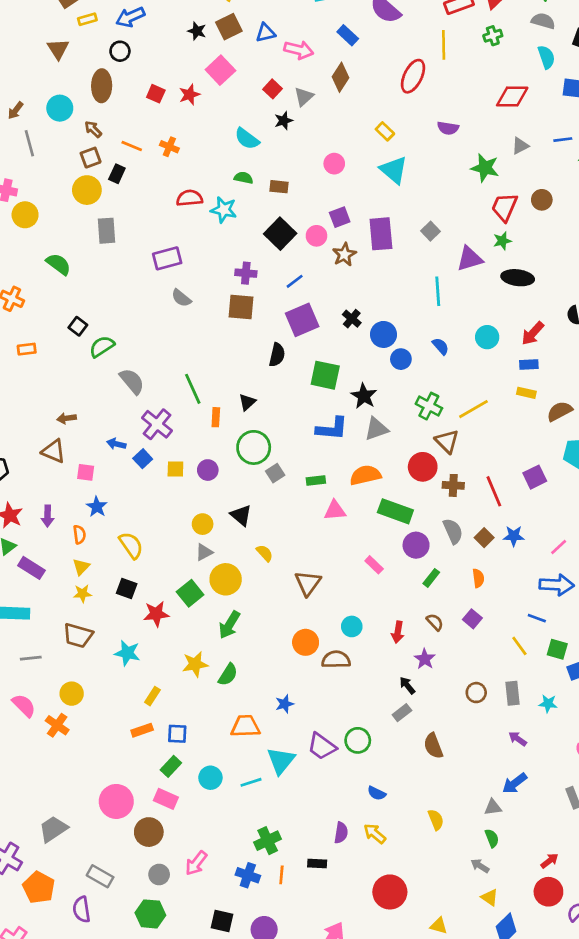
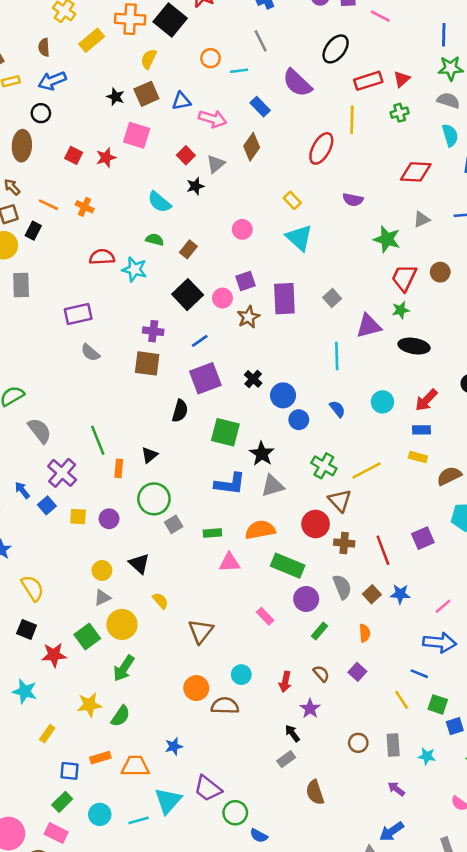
pink square: (220, 70) -> (137, 135), turned -32
brown rectangle: (279, 187) -> (188, 249), turned -60
blue arrow: (116, 444) -> (22, 490), turned 36
orange rectangle: (142, 730) -> (100, 758), moved
green circle: (358, 740) -> (235, 813), moved

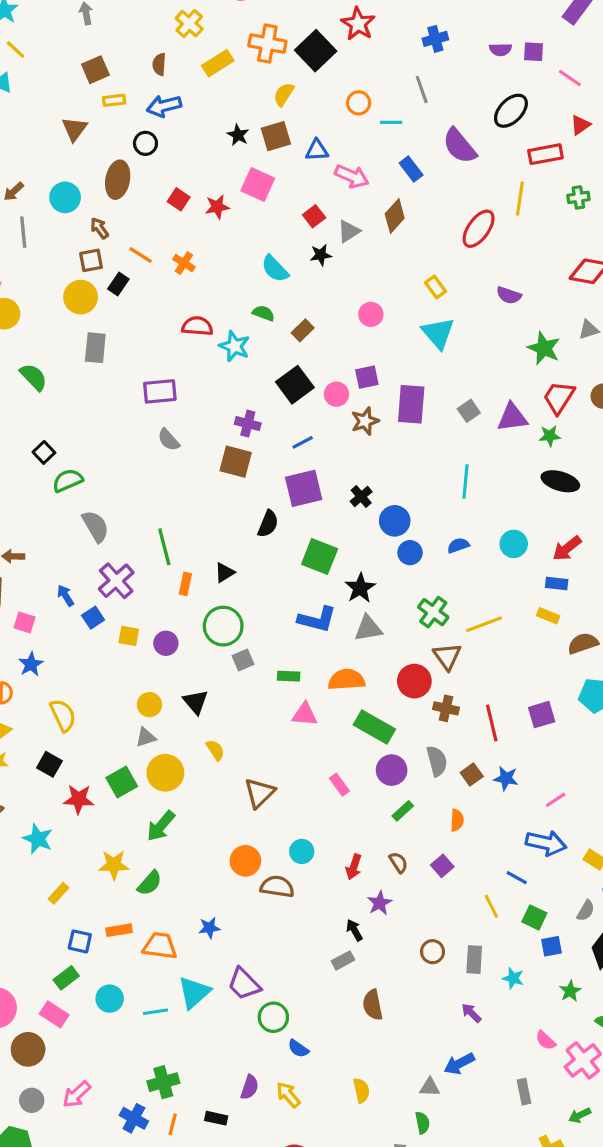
red triangle: (402, 79) -> (580, 125), moved
purple triangle: (369, 326) -> (512, 417), moved
blue semicircle: (337, 409) -> (458, 545), turned -78

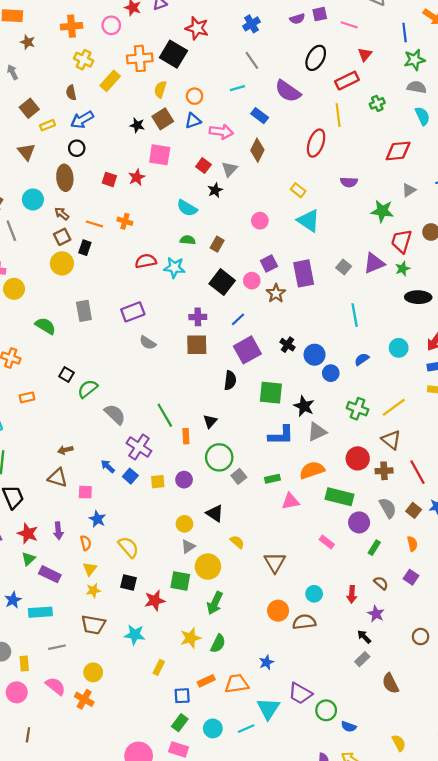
orange circle: (359, 103) -> (195, 96), moved
gray rectangle: (95, 348) -> (84, 311), moved
brown triangle: (447, 656) -> (391, 440), moved
green square: (122, 782) -> (180, 581), turned -35

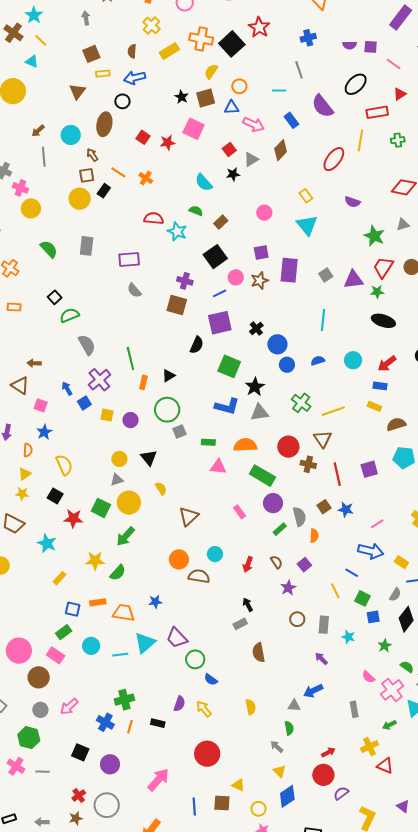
pink circle: (252, 281) -> (236, 277), moved
gray semicircle: (388, 508) -> (299, 517), moved
purple star: (376, 614) -> (288, 588), moved

